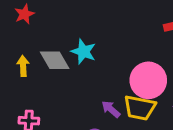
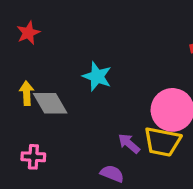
gray diamond: (55, 60) -> (50, 103), moved

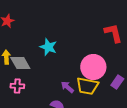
pink cross: (33, 157) -> (17, 86), moved

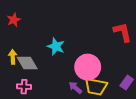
pink circle: (93, 67) -> (88, 67), moved

